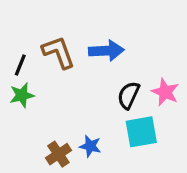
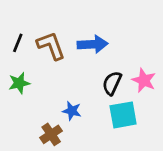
black line: (20, 65) -> (18, 43), moved
blue star: (90, 146) -> (72, 111), moved

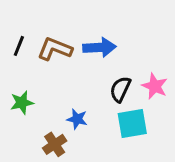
brown L-shape: (51, 46) -> (55, 49), turned -48
green star: (19, 83) -> (22, 103), moved

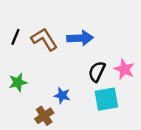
brown L-shape: (55, 49) -> (44, 39), turned 36

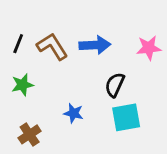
pink star: (124, 69) -> (149, 48), moved, turned -30
green star: (18, 82) -> (22, 85), moved
brown cross: (44, 116) -> (30, 134), moved

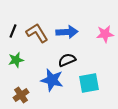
black semicircle: (115, 85) -> (67, 60), moved, turned 42
blue star: (74, 113) -> (52, 80), size x1.6

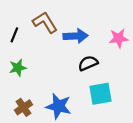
brown L-shape: (37, 33) -> (45, 22), moved
black semicircle: (67, 60) -> (88, 63), moved
blue star: (52, 80) -> (59, 106), moved

